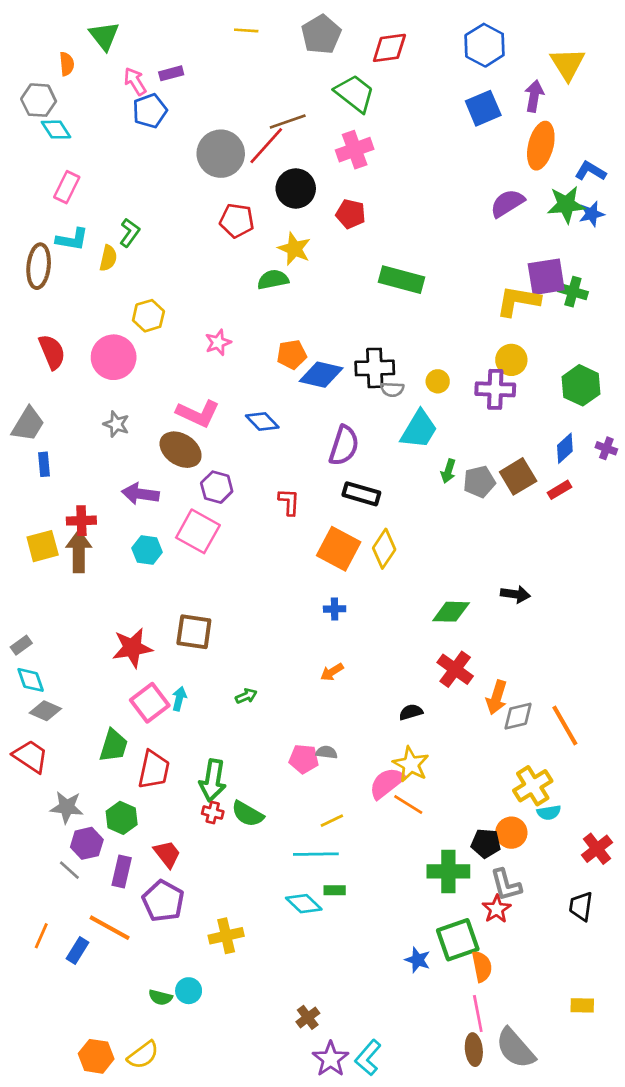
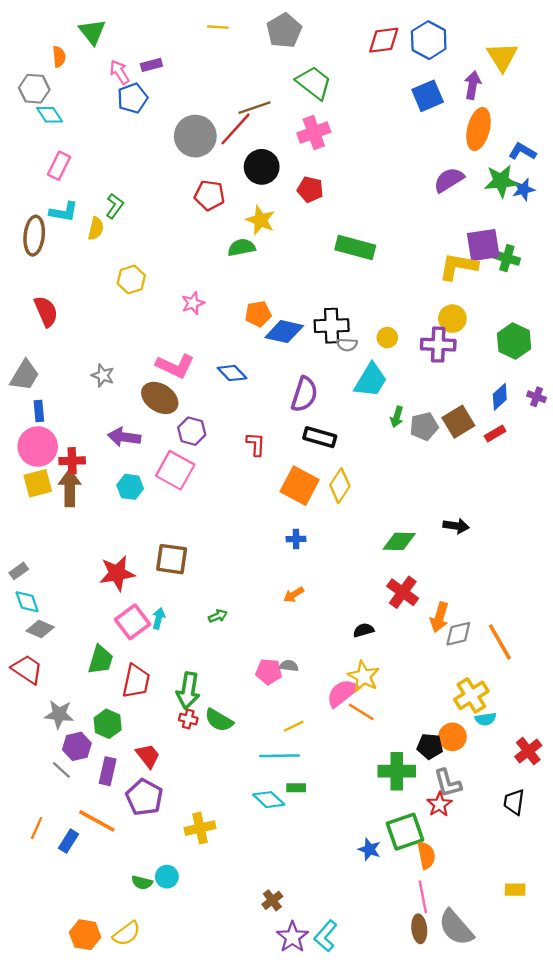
red diamond: (389, 48) -> (384, 40), moved
pink circle: (114, 357) -> (38, 447), moved

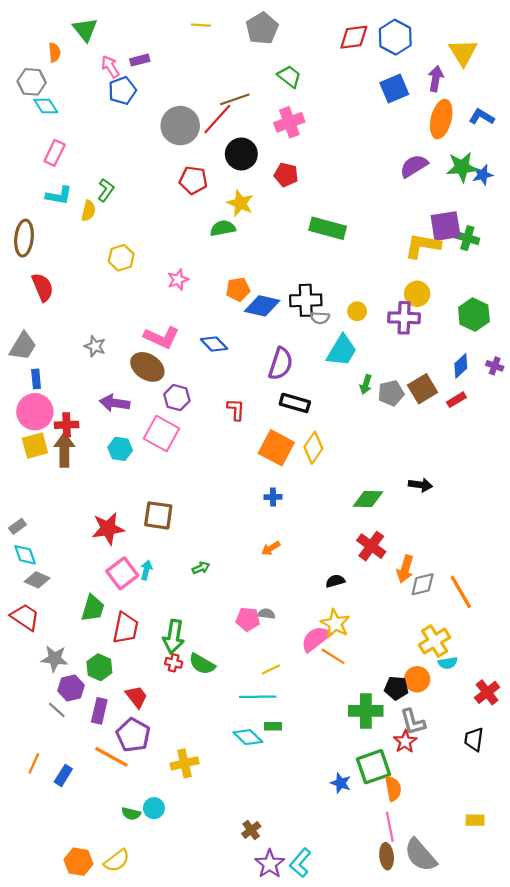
green trapezoid: (314, 83) -> (289, 76), size x0.7
blue L-shape: (522, 151) -> (482, 117), moved
brown ellipse: (34, 236) -> (24, 238), moved
orange line: (97, 821) -> (111, 757), moved

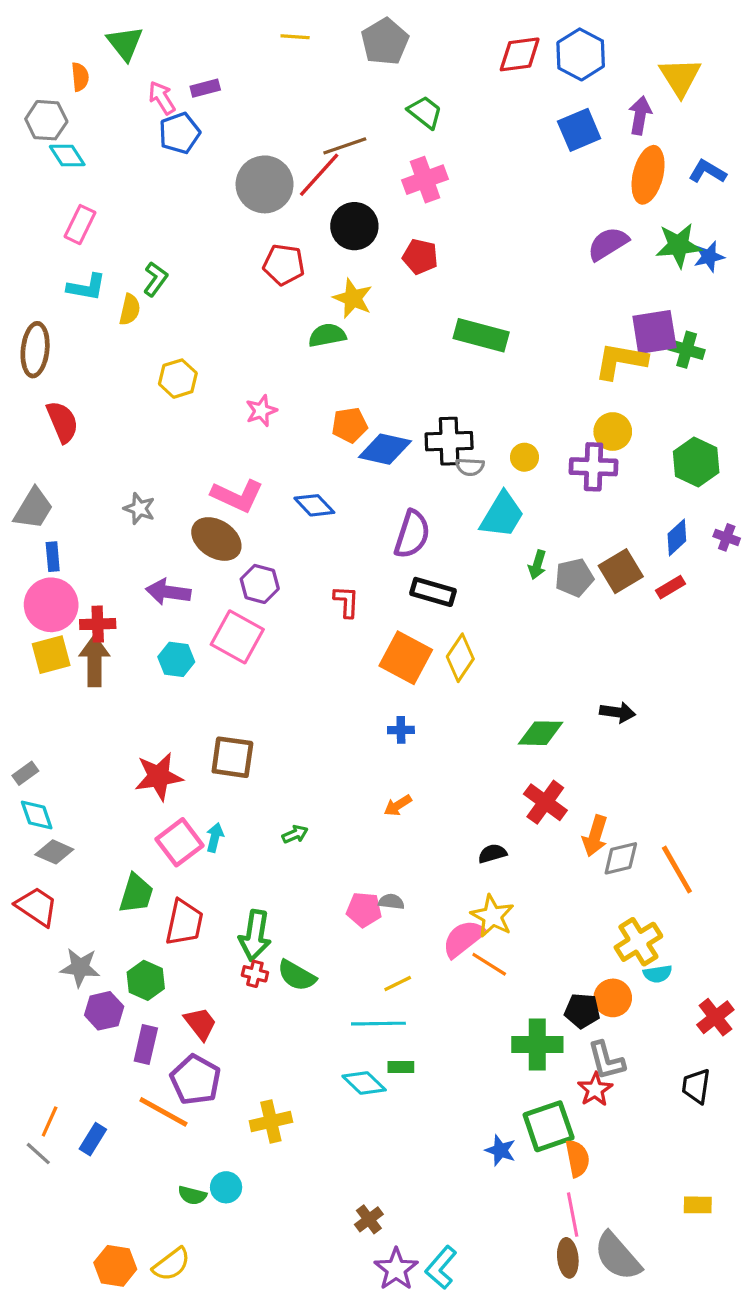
gray line: (57, 710) -> (38, 1154), moved

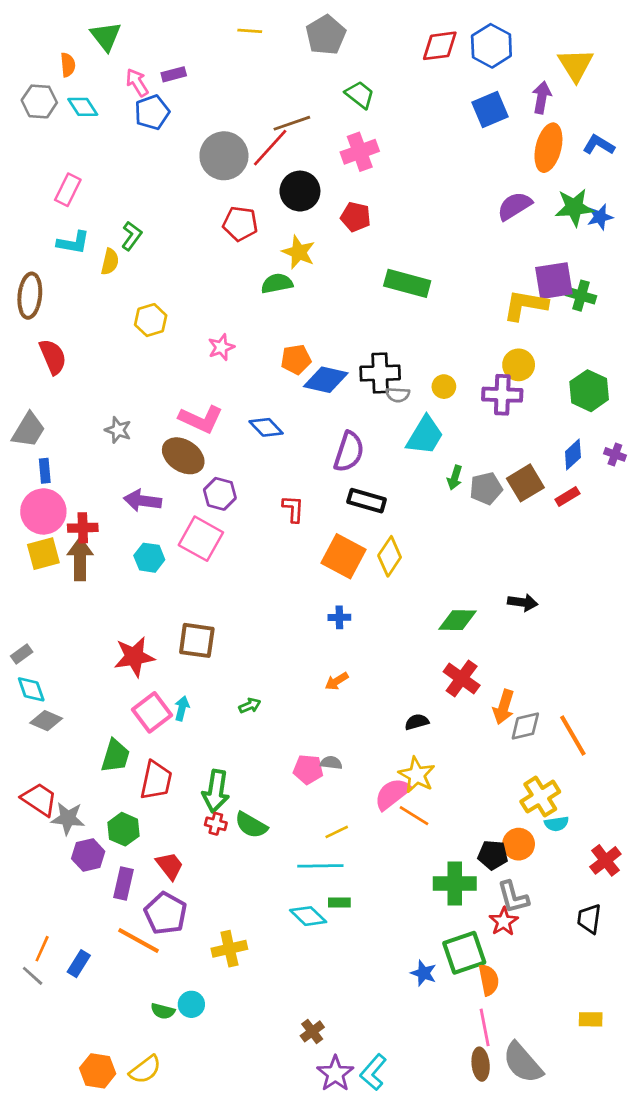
cyan diamond: (67, 156) -> (83, 107), moved
red trapezoid: (37, 906) -> (39, 799), moved

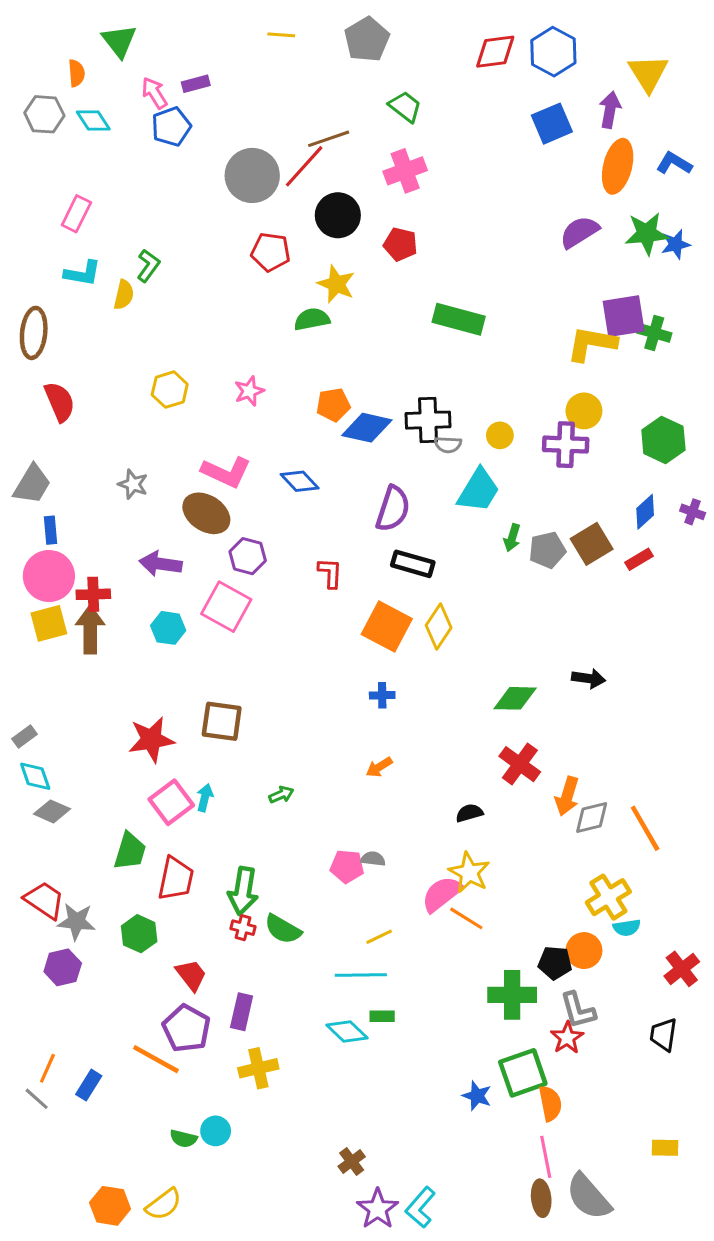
yellow hexagon: (151, 320) -> (170, 390), moved
purple hexagon: (88, 855) -> (63, 967), moved
purple rectangle: (123, 884) -> (242, 1012), moved

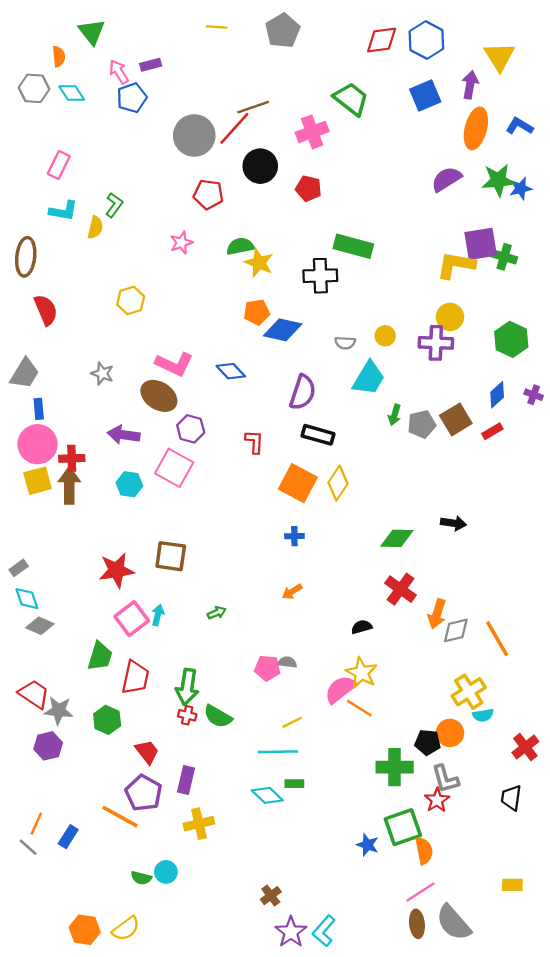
green trapezoid: (405, 107) -> (351, 99), moved, size x1.4
yellow star: (336, 284) -> (259, 263), moved
pink star: (249, 391) -> (181, 243), moved
black cross: (428, 420) -> (320, 276), moved
pink line: (546, 1157) -> (420, 892), turned 68

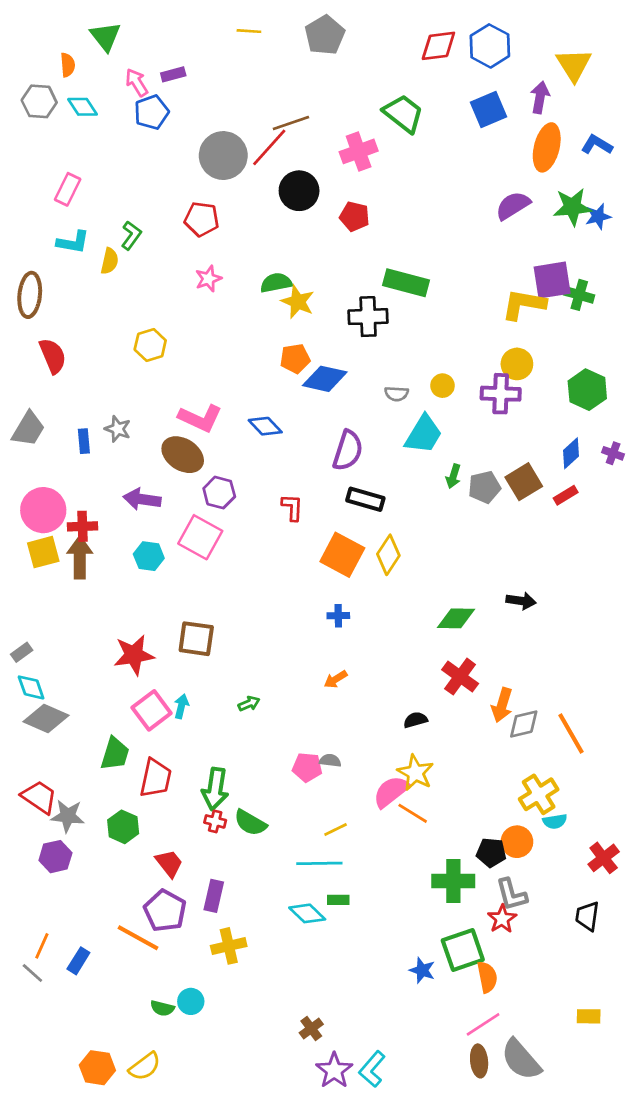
red pentagon: (208, 194) -> (202, 219), moved
blue rectangle: (39, 409) -> (84, 441), moved
gray diamond: (40, 626) -> (46, 719), size x1.4

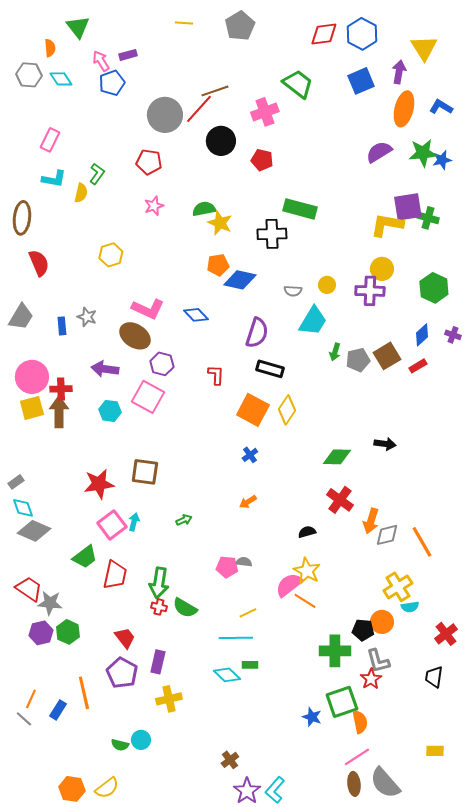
blue cross: (338, 616) -> (250, 455), turned -35
green trapezoid: (115, 754) -> (85, 557), turned 36
green hexagon: (123, 827) -> (68, 632), moved
orange line: (138, 938) -> (84, 693), moved, turned 48

